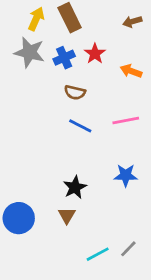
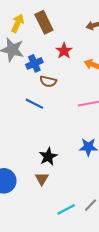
blue cross: (64, 58) -> (34, 63), moved
blue line: (80, 126) -> (34, 104), moved

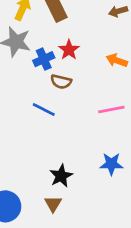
red star: (64, 51) -> (69, 50), moved

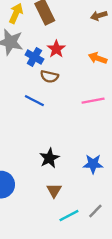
blue cross: (44, 59) -> (34, 57), turned -36
blue star: (111, 164) -> (93, 164), moved
brown triangle: (53, 204) -> (54, 190), moved

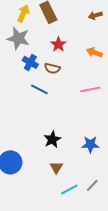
blue cross: (34, 57) -> (30, 62), moved

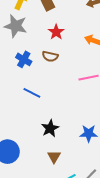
blue cross: (30, 62) -> (24, 59), moved
blue line: (39, 89) -> (32, 93), moved

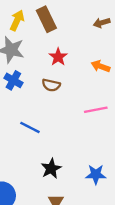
blue cross: (24, 59) -> (13, 80), moved

